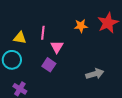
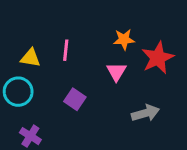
red star: (108, 23) -> (158, 58), moved
pink triangle: (57, 47) -> (116, 72), moved

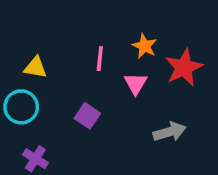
orange star: (124, 39) -> (145, 46), turned 30
pink line: (66, 50) -> (100, 59), moved

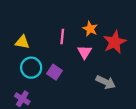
cyan circle: (21, 107) -> (31, 68), moved
gray arrow: (170, 132) -> (106, 82), turned 42

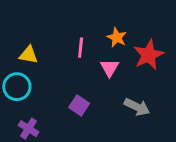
cyan circle: (31, 68) -> (17, 87), moved
purple square: (54, 72) -> (79, 105), moved

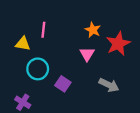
pink line: (81, 48) -> (43, 30), moved
cyan circle: (17, 87) -> (38, 69), moved

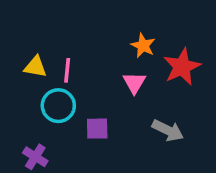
pink line: (43, 30) -> (67, 70), moved
purple square: (63, 84) -> (97, 129), turned -35

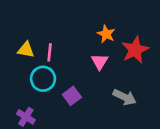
purple square: (97, 129) -> (72, 96), turned -36

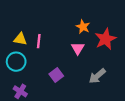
cyan circle: (43, 79) -> (16, 62), moved
gray arrow: (125, 97) -> (97, 76), turned 114

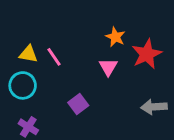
pink line: (39, 41) -> (54, 57), turned -40
gray arrow: (97, 76) -> (154, 107), moved, turned 36

